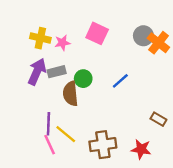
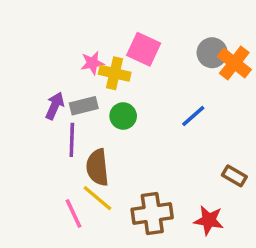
yellow cross: (40, 38) -> (115, 73), moved
purple arrow: (37, 72) -> (55, 106), size x0.7
blue line: (120, 81) -> (193, 116), moved
brown semicircle: (70, 94) -> (97, 167), moved
purple line: (48, 124) -> (72, 140), moved

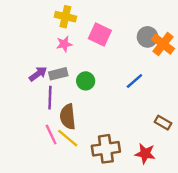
yellow cross: (115, 73) -> (65, 17), moved
purple arrow: (55, 106) -> (38, 74), turned 30
pink line: (74, 213) -> (51, 135), moved

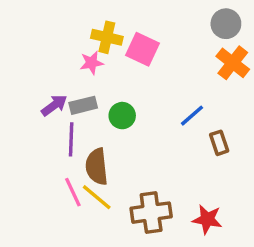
yellow cross: (65, 17) -> (107, 37), moved
gray circle: (148, 37) -> (226, 24), moved
brown rectangle: (163, 123) -> (219, 143), moved, turned 42

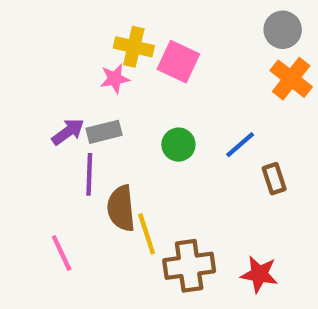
green circle: (122, 116) -> (178, 145), moved
pink line: (73, 192) -> (62, 253), moved
yellow line: (97, 197) -> (147, 234), moved, turned 32

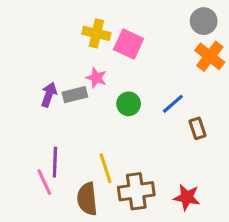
pink star: (115, 79) -> (96, 78), moved, turned 30
purple arrow: (68, 132) -> (49, 95), turned -35
purple line: (89, 174) -> (55, 162), moved
brown semicircle: (121, 208) -> (87, 199), moved

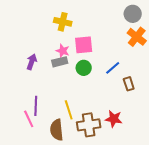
pink square: (129, 44) -> (84, 45), moved, turned -30
gray rectangle: (75, 95) -> (60, 62), moved
red star: (187, 197) -> (114, 119), moved

